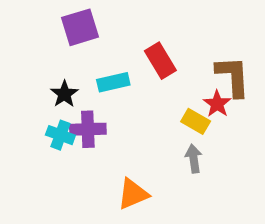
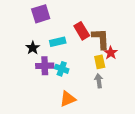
brown L-shape: (233, 76) -> (101, 39), moved
yellow rectangle: (196, 121) -> (100, 62), turned 48
cyan cross: (60, 135) -> (62, 69), moved

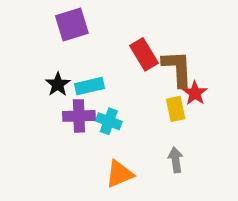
cyan rectangle: (58, 42) -> (89, 86), moved
gray arrow: (99, 81) -> (176, 160), moved

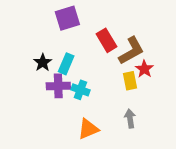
purple square: (72, 25) -> (67, 18), moved
brown L-shape: (177, 68) -> (131, 51), turned 64
cyan rectangle: (89, 86) -> (66, 64), turned -54

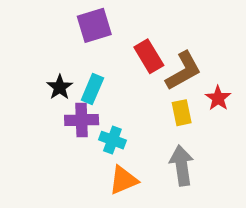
red star: (144, 69) -> (218, 98), moved
cyan cross: (80, 90) -> (112, 140), moved
gray arrow: (130, 119) -> (182, 165), size x1.5

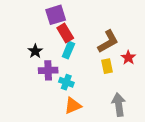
red rectangle: (149, 56) -> (65, 33), moved
cyan rectangle: (92, 89) -> (68, 50), moved
gray arrow: (182, 165) -> (119, 105), moved

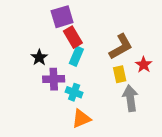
gray arrow: (119, 105) -> (130, 98), moved

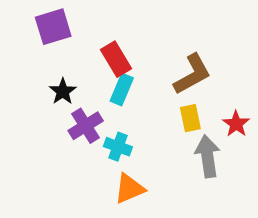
purple square: (62, 17) -> (53, 27), moved
red star: (144, 65) -> (236, 124), moved
purple cross: (54, 79) -> (86, 126), turned -30

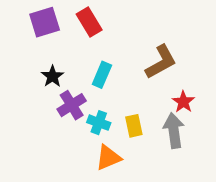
red rectangle: (116, 59) -> (89, 22), moved
yellow rectangle: (190, 118) -> (134, 126), moved
red star: (236, 124) -> (183, 102), moved

